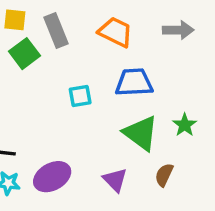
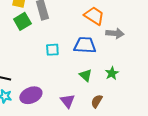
gray arrow: (178, 30) -> (115, 33), moved
orange trapezoid: (115, 32) -> (94, 16), moved
green triangle: (141, 133) -> (86, 75), size x0.6

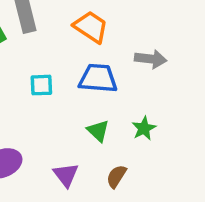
orange trapezoid: (94, 16) -> (91, 27), moved

